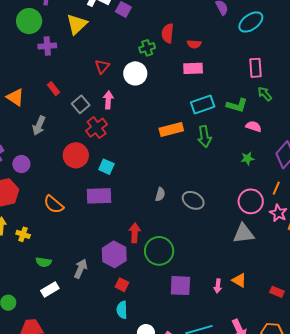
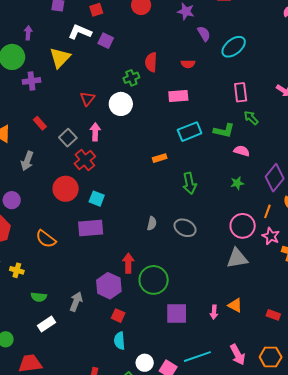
red semicircle: (194, 44) -> (188, 64), moved
orange rectangle: (171, 129) -> (160, 158), size x0.6
green arrow: (204, 137) -> (189, 183), moved

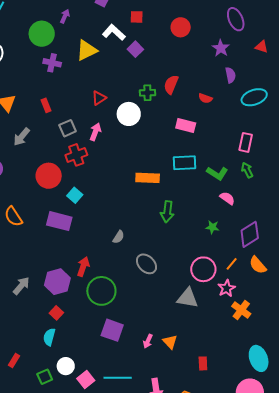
orange rectangle: (160, 158) -> (148, 178), size x1.6
gray ellipse: (185, 228) -> (146, 264), moved
red rectangle: (273, 315) -> (203, 363), turned 48

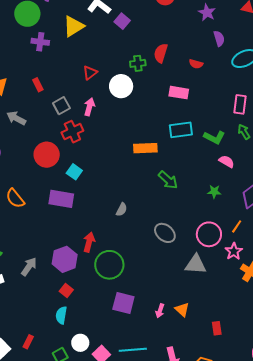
gray arrow: (22, 137) -> (16, 118), turned 84
green arrow: (167, 212) -> (168, 180), turned -50
gray ellipse: (146, 264) -> (165, 233), moved

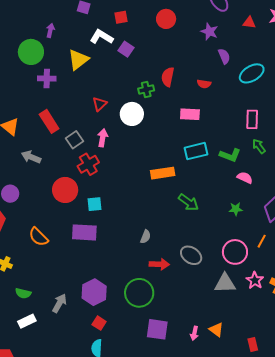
red rectangle: (38, 85) -> (49, 121), size x1.6
cyan square: (74, 172) -> (95, 204), turned -35
red arrow: (89, 242) -> (159, 264), moved, turned 84
pink star: (234, 251) -> (255, 280), moved

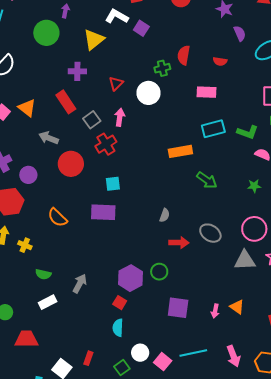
purple cross: (47, 78) -> (77, 71), moved
red circle: (65, 190) -> (71, 164), moved
purple hexagon: (94, 292) -> (131, 278), moved
green circle: (139, 293) -> (159, 272), size x0.6

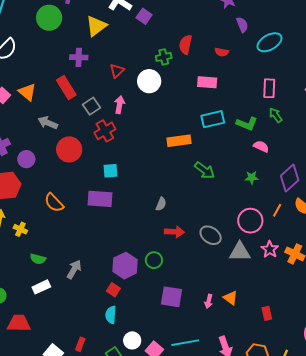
gray ellipse: (210, 233) -> (211, 235), moved

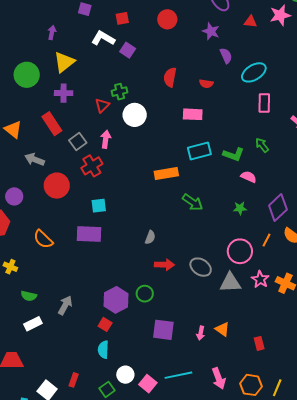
green circle: (49, 18) -> (27, 75), moved
yellow triangle: (96, 26) -> (64, 62), moved
green cross: (164, 57) -> (120, 92), moved
pink rectangle: (269, 88) -> (264, 103), moved

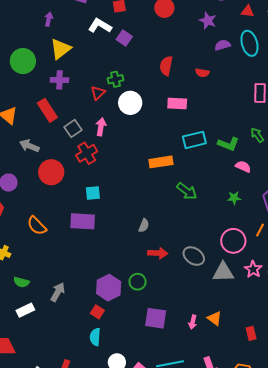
purple semicircle: (226, 56) -> (223, 45), turned -84
cyan ellipse: (254, 72) -> (249, 43), moved, turned -75
pink rectangle: (193, 114) -> (177, 103), moved

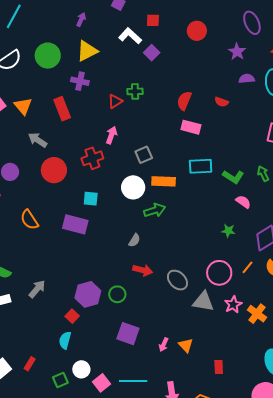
red semicircle: (166, 66) -> (184, 101), moved
white circle: (130, 103) -> (133, 187), moved
gray square: (73, 129) -> (144, 155), moved
green arrow: (187, 191) -> (155, 210), moved, turned -65

